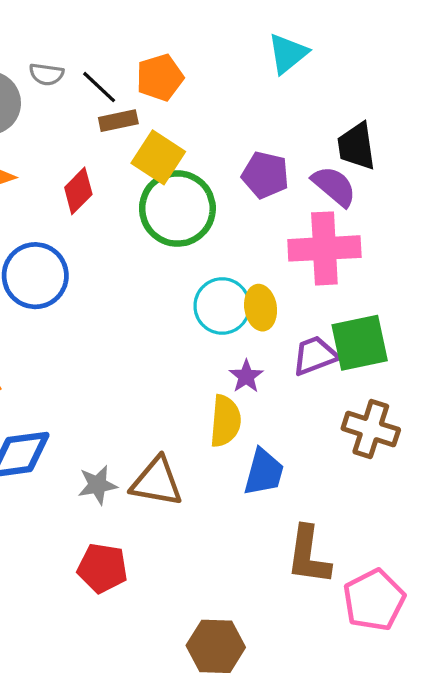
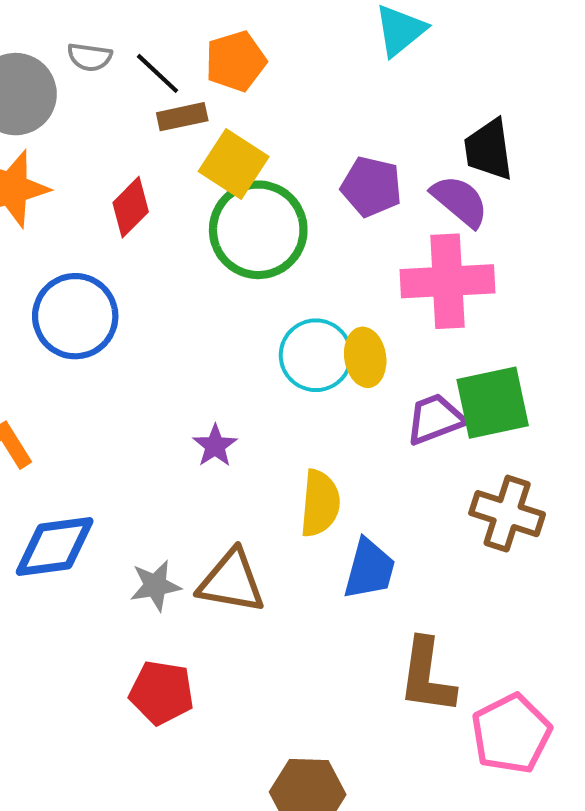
purple star: (246, 376) -> (215, 446), moved

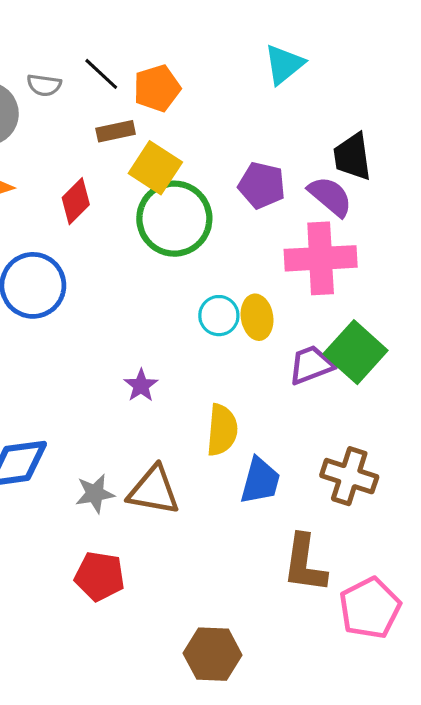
black line: (157, 73) -> (101, 74), moved
cyan circle: (316, 355) -> (219, 316), size x0.7
green square: (493, 403) -> (356, 352), turned -36
brown cross: (507, 514) -> (349, 476), moved

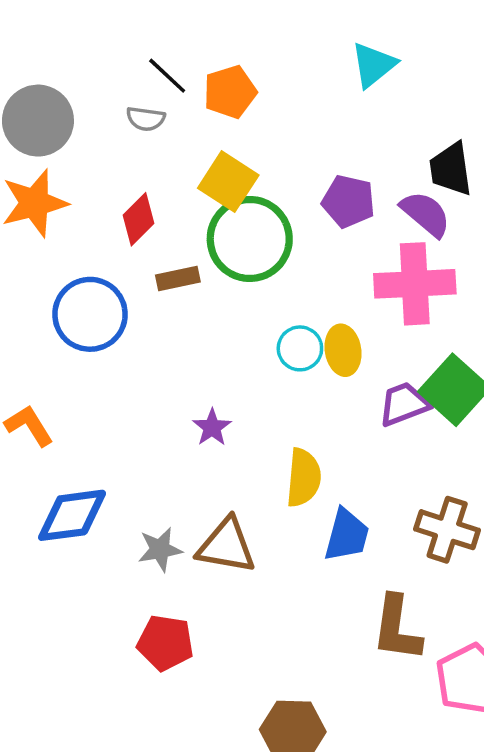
gray semicircle: (44, 85) -> (146, 119), moved
brown rectangle: (116, 131) -> (178, 278), moved

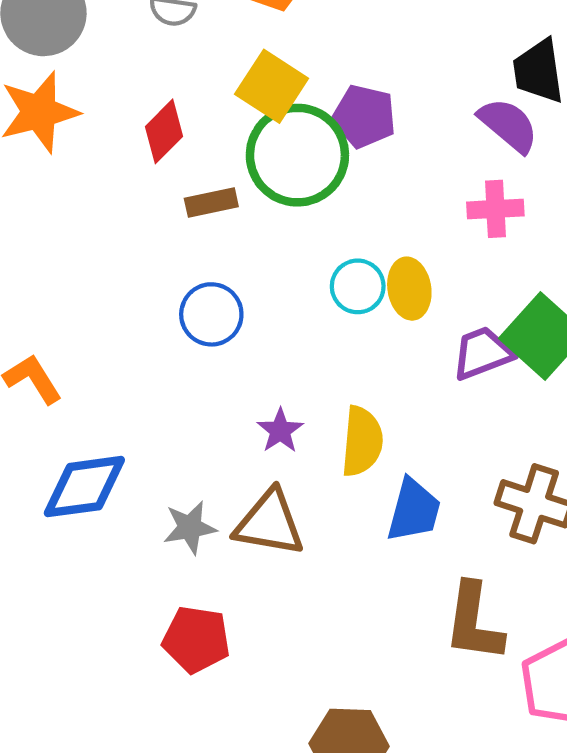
purple pentagon: (348, 201) -> (364, 116), moved
pink cross: (415, 284) -> (495, 209), size x0.6
blue circle: (90, 314) -> (211, 314), moved, size x0.7
purple star: (212, 427) -> (280, 431), moved

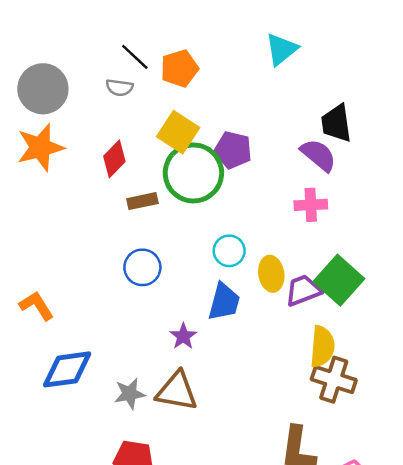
yellow ellipse: (409, 289) -> (271, 274), moved
yellow semicircle: (362, 441) -> (322, 346), moved
blue trapezoid: (414, 510) -> (224, 302), moved

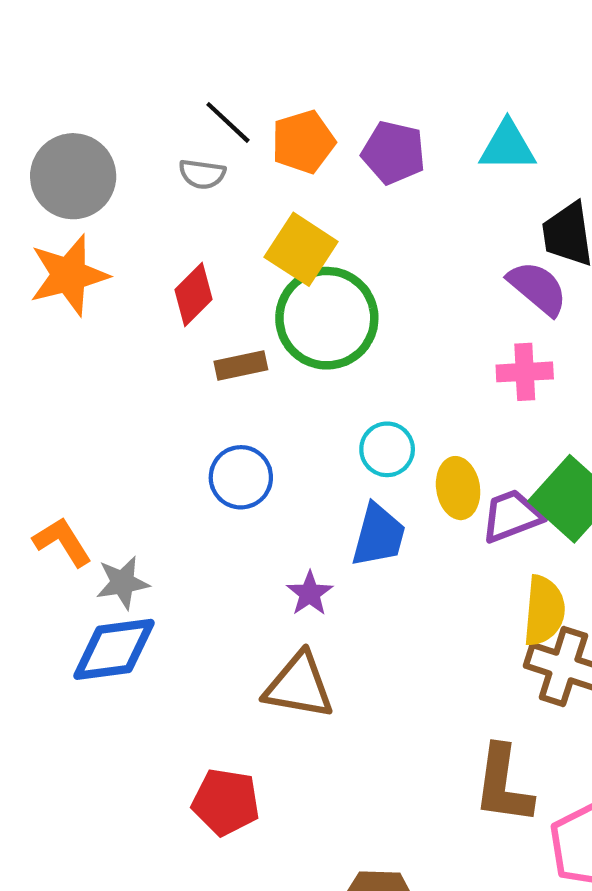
cyan triangle: (281, 49) -> (507, 146), moved, turned 39
purple pentagon: (233, 150) -> (394, 153), moved
gray star: (130, 394) -> (123, 583), moved

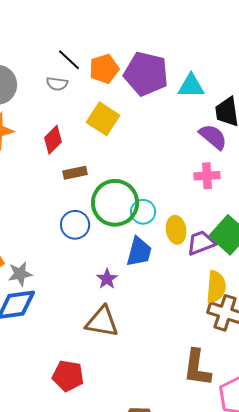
cyan triangle: (507, 146) -> (191, 86), moved
purple pentagon: (394, 153) -> (146, 74), size x1.5
green circle: (327, 318) -> (115, 203), moved

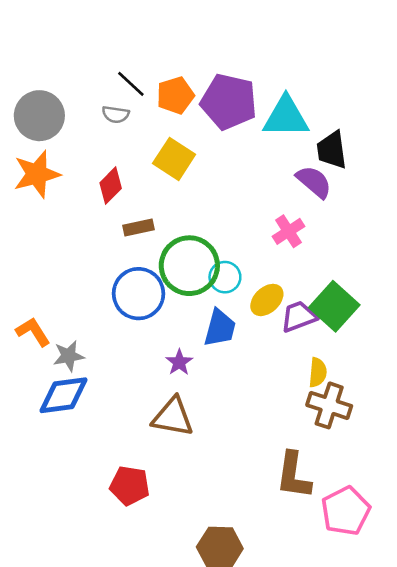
cyan triangle: (191, 86) -> (286, 117), size x1.4
pink cross: (207, 176) -> (288, 231), moved, turned -30
blue circle: (75, 225) -> (139, 294), size x1.4
yellow ellipse: (176, 230) -> (267, 300), turned 56
yellow semicircle: (216, 287) -> (318, 372), size x0.7

